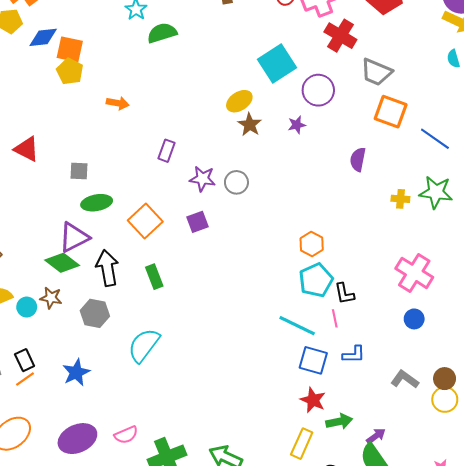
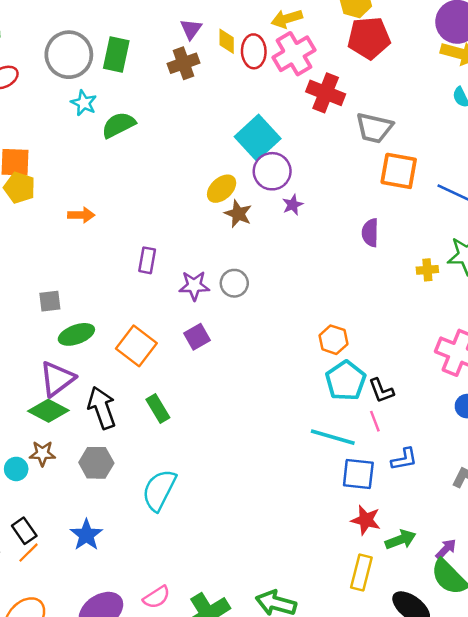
purple circle: (318, 90) -> (272, 171), moved

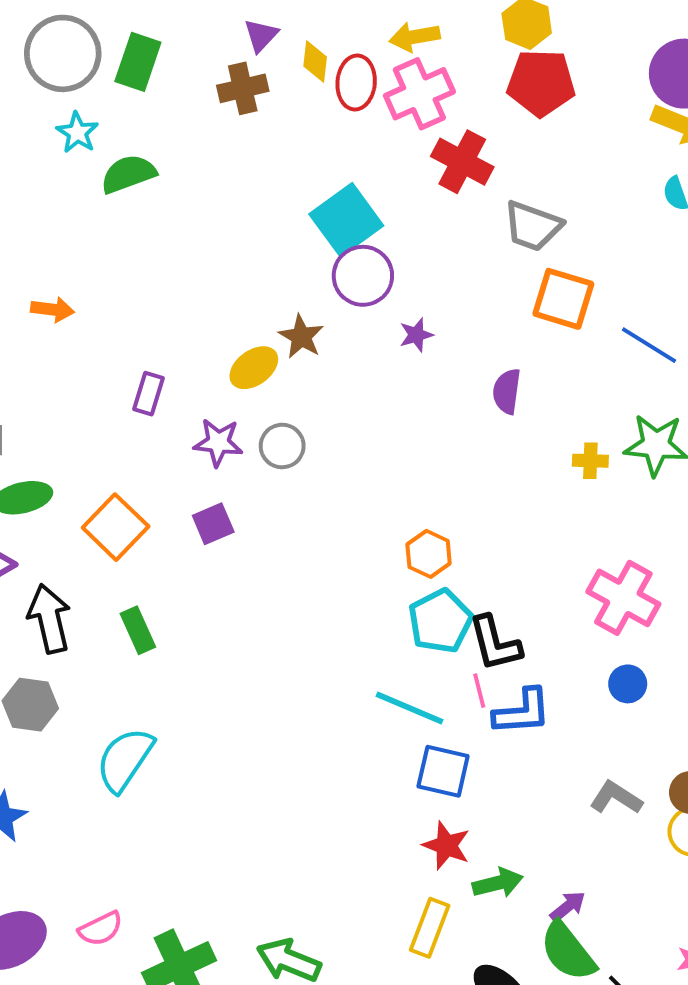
yellow ellipse: (222, 189) -> (254, 368), moved
purple star: (293, 205) -> (416, 335), moved
black L-shape: (381, 391) -> (495, 643), size x1.4
blue L-shape: (404, 459) -> (522, 712), moved, size x1.4

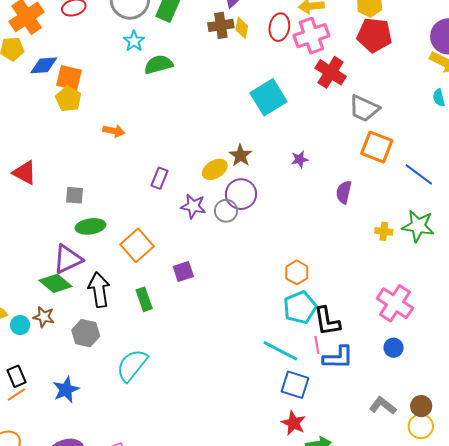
yellow diamond: (315, 61) -> (242, 28), moved
purple circle: (363, 276) -> (241, 194), moved
purple square: (213, 524) -> (183, 272), moved

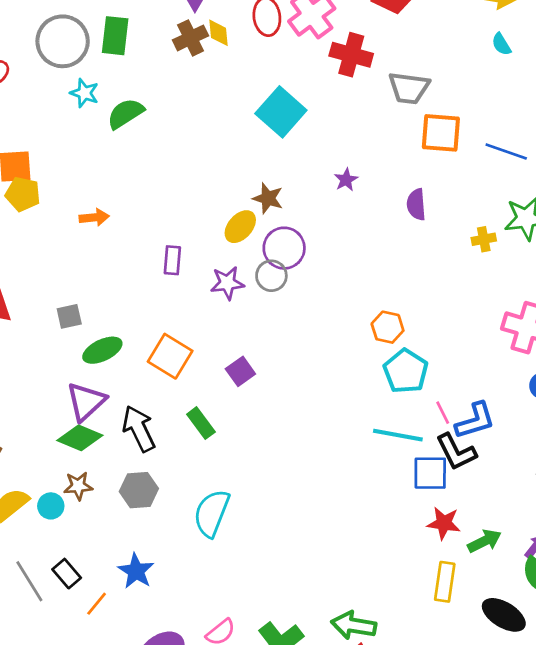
black L-shape: (327, 321) -> (456, 452), moved
orange line: (16, 394) -> (97, 604), moved

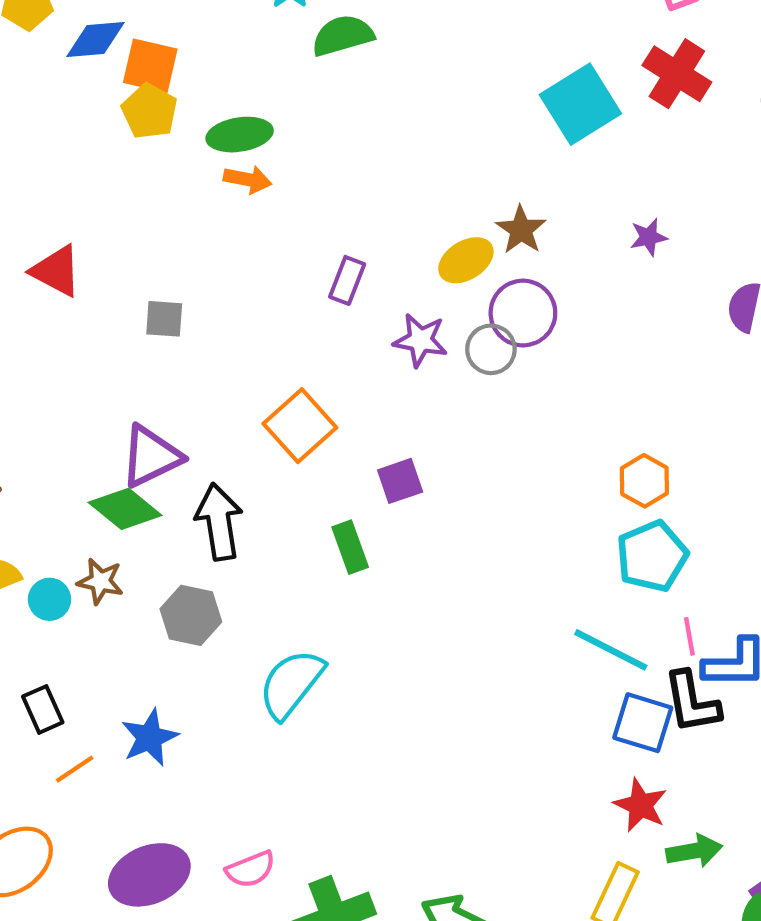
red cross: (351, 55) -> (677, 74), moved
green ellipse: (102, 350) -> (240, 135), moved
green rectangle: (201, 423) -> (350, 547), moved

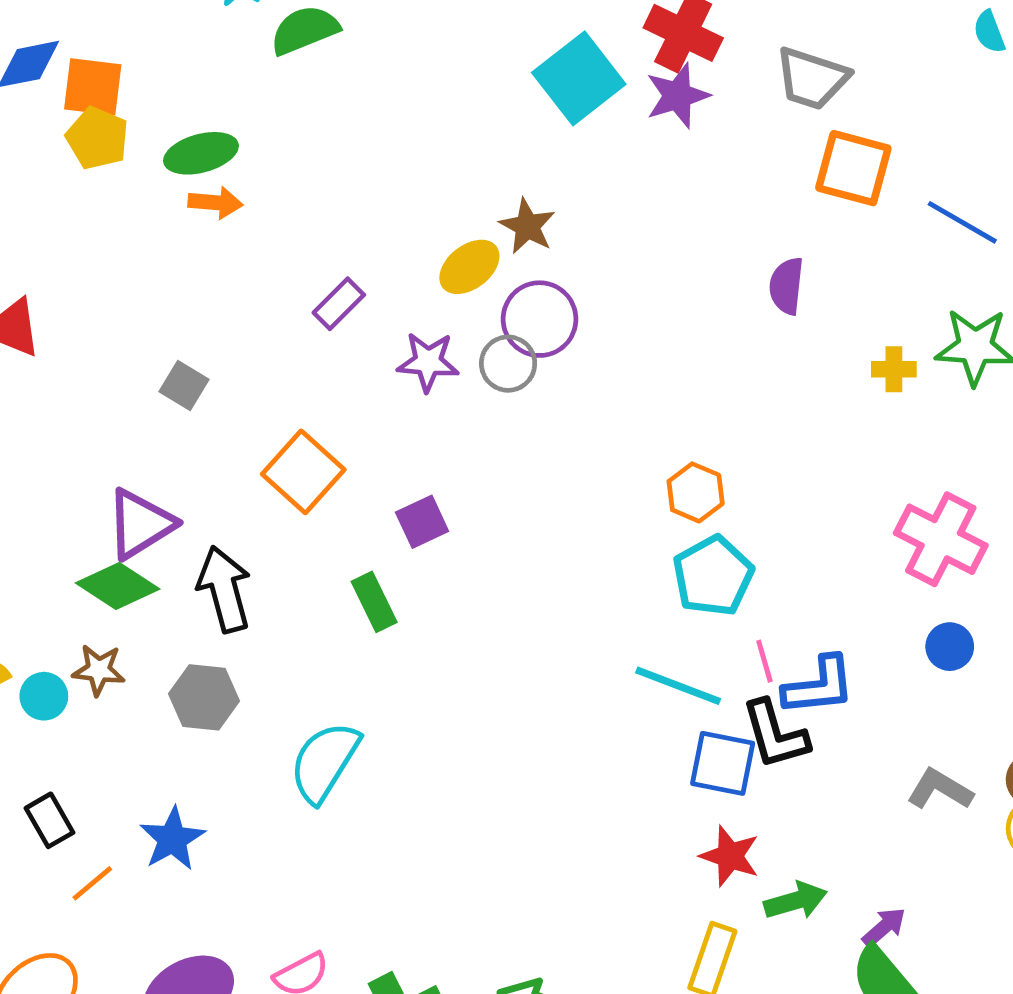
purple star: (649, 237) -> (677, 96), moved, size x1.5
purple rectangle: (347, 280) -> (339, 304), turned 30
gray square: (164, 319) -> (184, 385), moved, turned 33

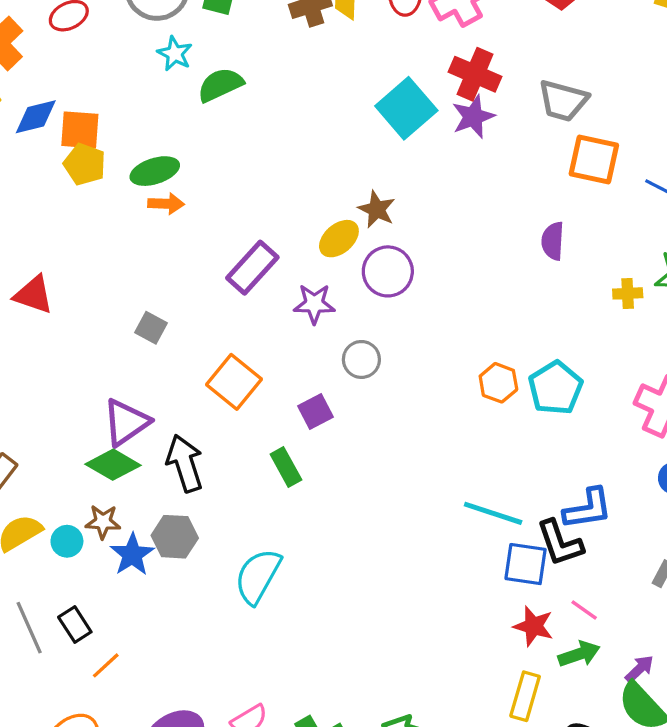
purple rectangle: (339, 304) -> (252, 268), size x1.5
gray circle: (508, 364) -> (361, 359), moved
cyan pentagon: (713, 576) -> (556, 388), moved
pink line: (764, 661) -> (584, 610), moved, turned -36
blue star: (172, 839) -> (132, 555), moved

